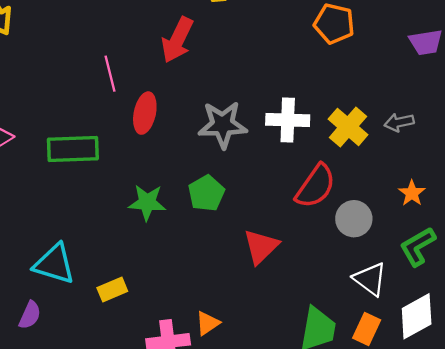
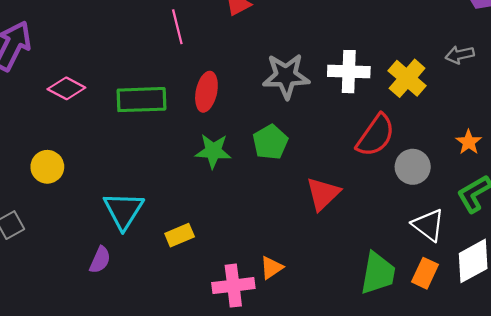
red ellipse: (145, 113) -> (206, 92), moved
gray arrow: (399, 122) -> (460, 55), moved
cyan triangle: (54, 264) -> (124, 210), turned 45

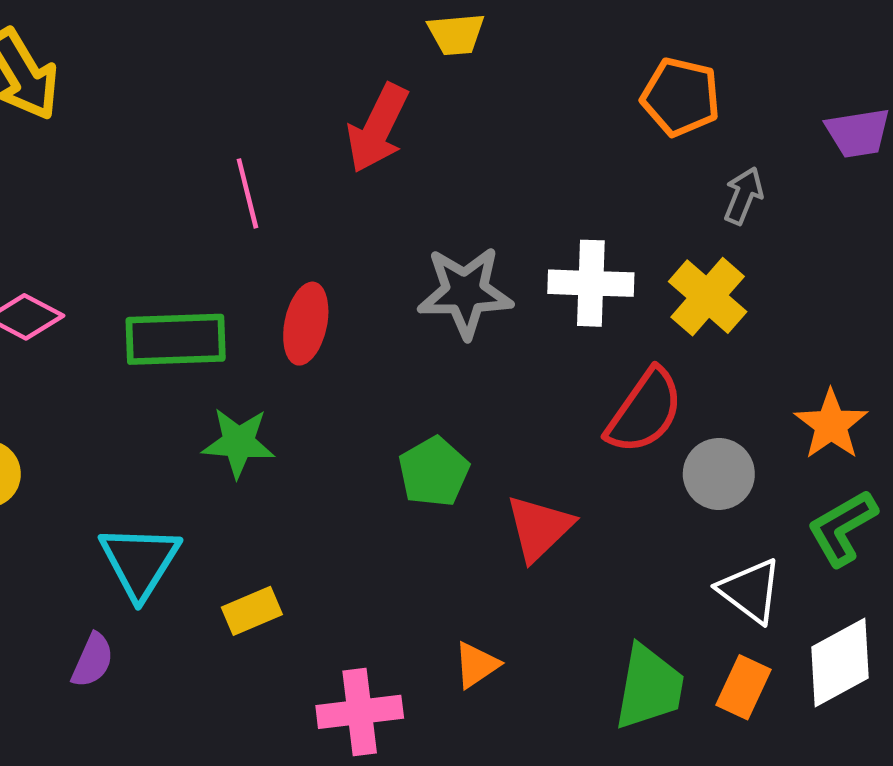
gray arrow: (460, 55) -> (743, 196), moved, turned 124
green pentagon: (270, 142) -> (434, 472), moved
orange star: (469, 142) -> (831, 425), size x1.4
green star: (213, 151) -> (238, 443), moved
orange triangle: (271, 268) -> (476, 665), moved

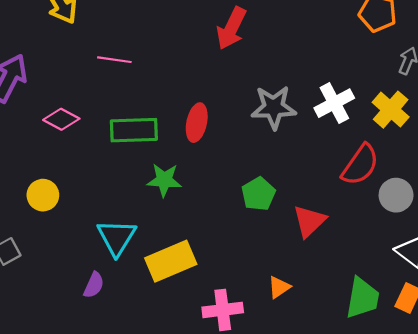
pink line: (247, 193) -> (114, 60), moved, turned -68
white cross: (591, 283) -> (334, 103), turned -30
yellow rectangle: (252, 611) -> (171, 261), size x1.8

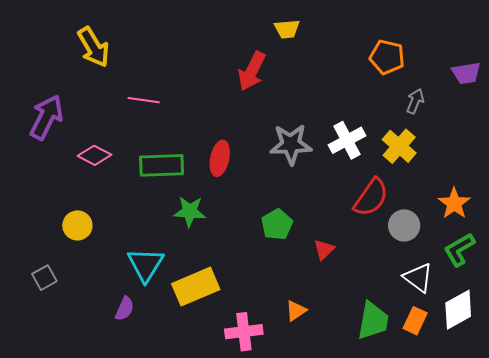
red triangle: (309, 221) -> (324, 250), size x0.7

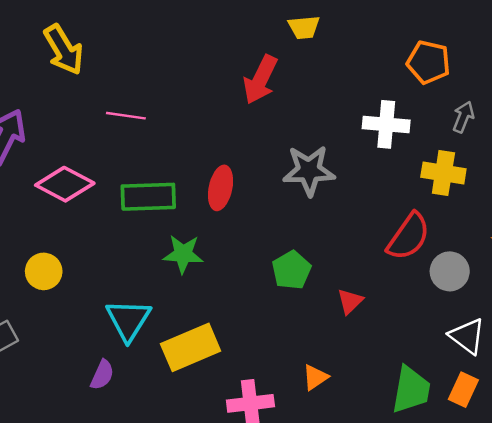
white cross: (347, 140) -> (386, 124), moved, turned 33
yellow cross: (399, 146) -> (443, 173), turned -32
pink diamond: (94, 155) -> (65, 184), size x1.4

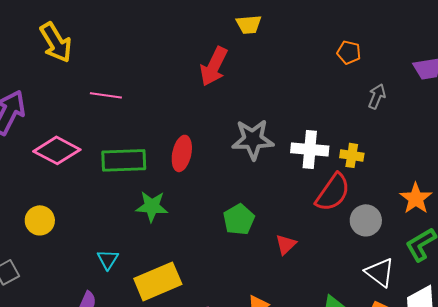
orange pentagon: (428, 62) -> (349, 52), size x0.7
white cross: (386, 124) -> (310, 149), moved
yellow cross: (443, 173) -> (352, 155), moved, size x0.7
cyan triangle: (128, 320) -> (108, 259), size x0.6

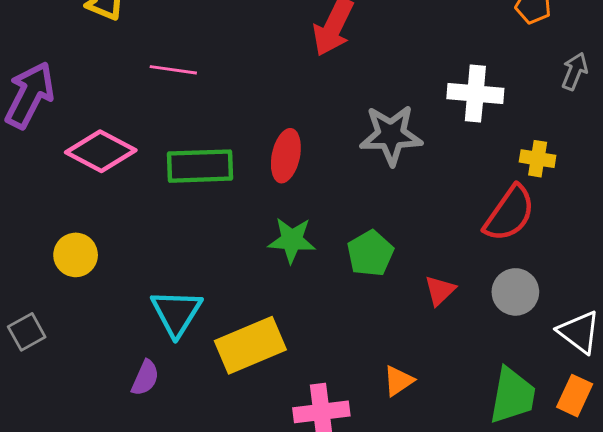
white cross: (310, 149) -> (475, 94), moved
green star: (152, 206) -> (292, 240), moved
gray circle: (366, 220) -> (515, 292), moved
cyan triangle: (108, 259) -> (176, 313), size x1.6

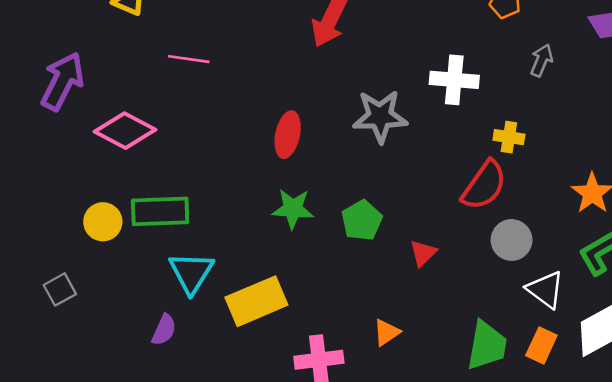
green rectangle: (200, 166) -> (160, 211), moved
gray circle: (515, 292) -> (512, 240), moved

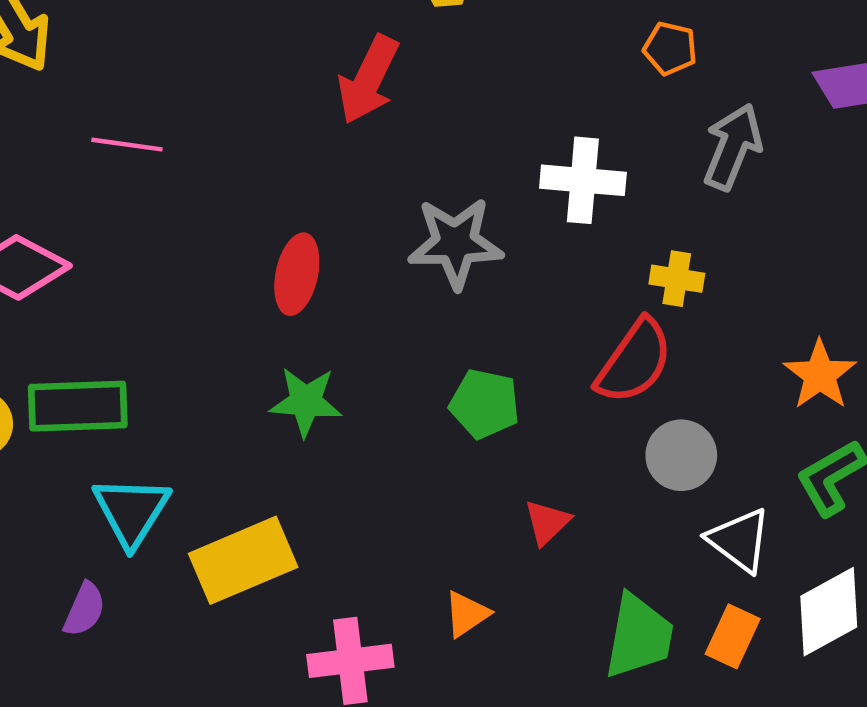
gray arrow: (541, 60) -> (733, 147), size x1.5
green pentagon: (362, 220) -> (485, 404), moved, turned -30
red triangle: (423, 253) -> (547, 522), moved

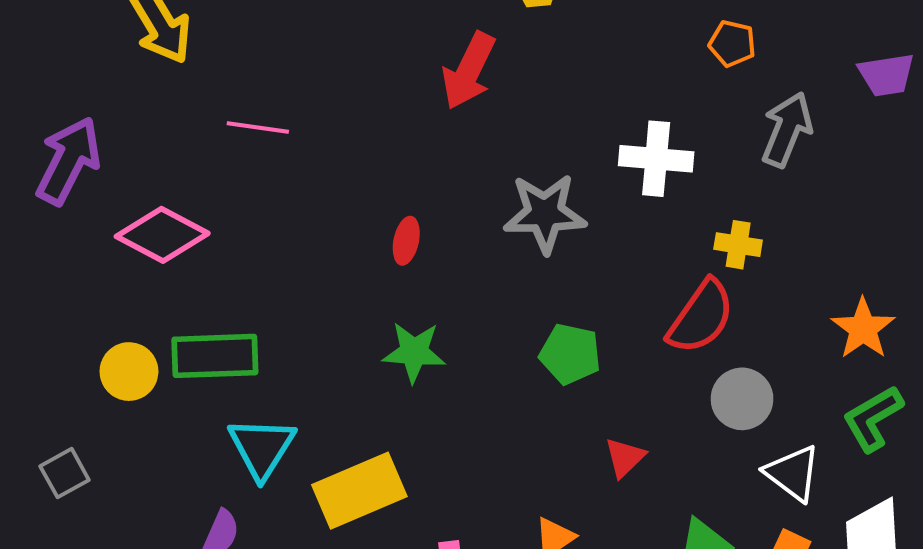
red ellipse: (297, 274) -> (406, 241), size x0.7

